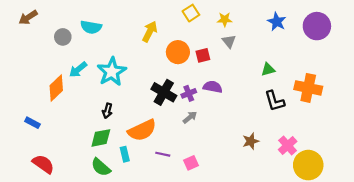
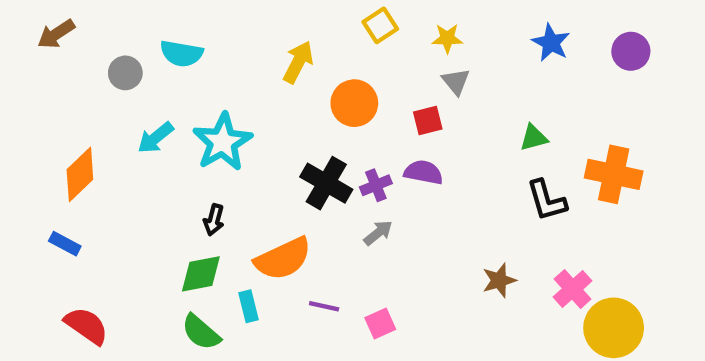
purple circle: (317, 26) -> (631, 51), size x0.7
red square: (203, 55) -> (428, 120), moved
orange diamond: (56, 88) -> (80, 174), moved

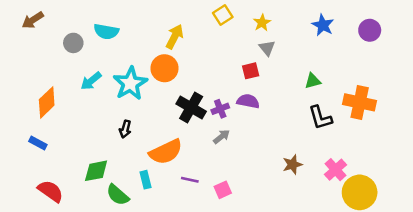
yellow star: (447, 38) -> (262, 23), turned -30
orange circle: (354, 103) -> (164, 68), moved
green diamond: (201, 274) -> (96, 171), moved

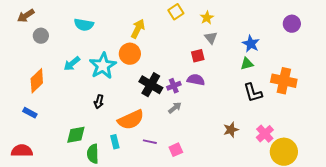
blue star: (323, 25) -> (251, 44), moved
gray circle: (73, 43) -> (41, 36), moved
red semicircle: (51, 191) -> (22, 151), moved, turned -35
green semicircle: (118, 195) -> (93, 154), turned 48

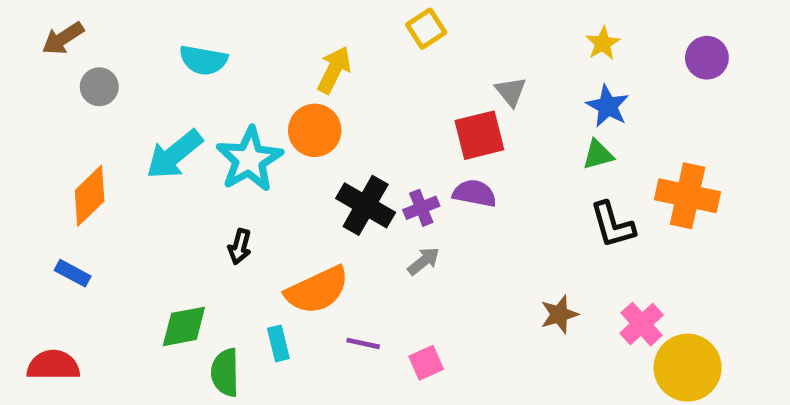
yellow star: (207, 18) -> (603, 43), moved
red square: (198, 56) -> (479, 135), size x1.5
cyan arrow: (72, 64) -> (174, 155), size x1.4

